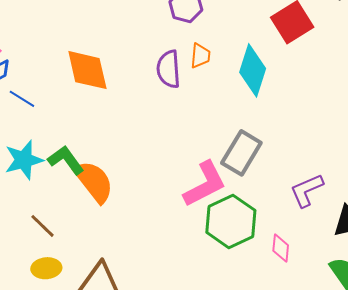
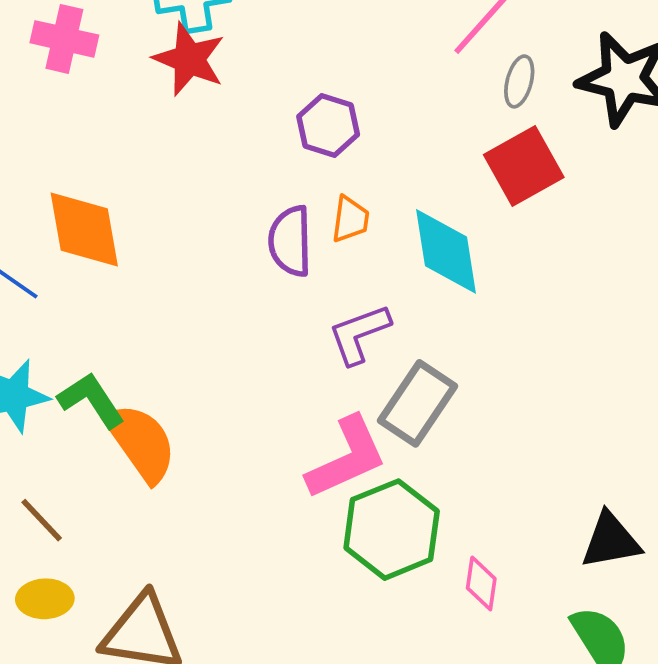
orange diamond: (87, 70) -> (84, 230), moved
cyan diamond: (253, 70) -> (446, 251), turned -30
purple L-shape: (307, 190) -> (359, 334), moved

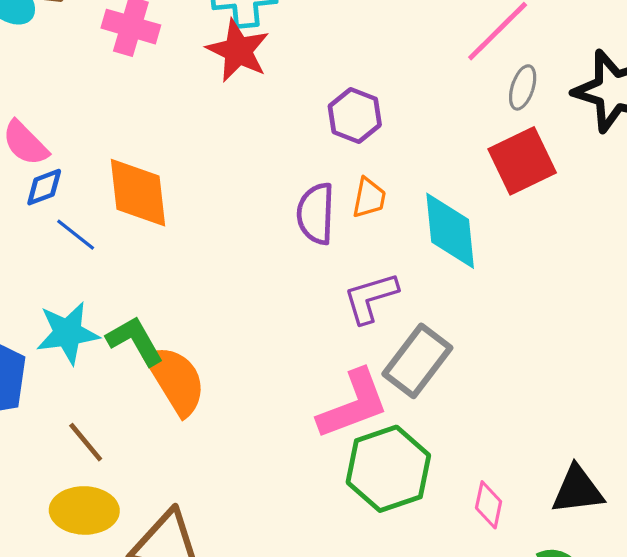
pink diamond: (481, 583) -> (489, 505), moved
yellow ellipse: (45, 599) -> (84, 510), size x1.4

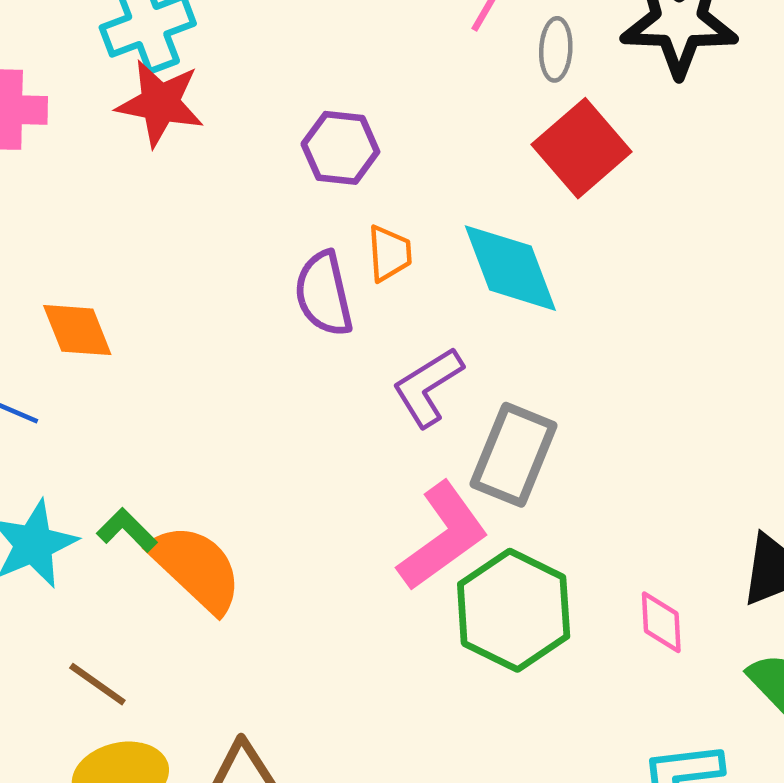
orange diamond: (138, 193) -> (77, 330), size x0.7
green L-shape: (135, 341) -> (127, 530), size x0.7

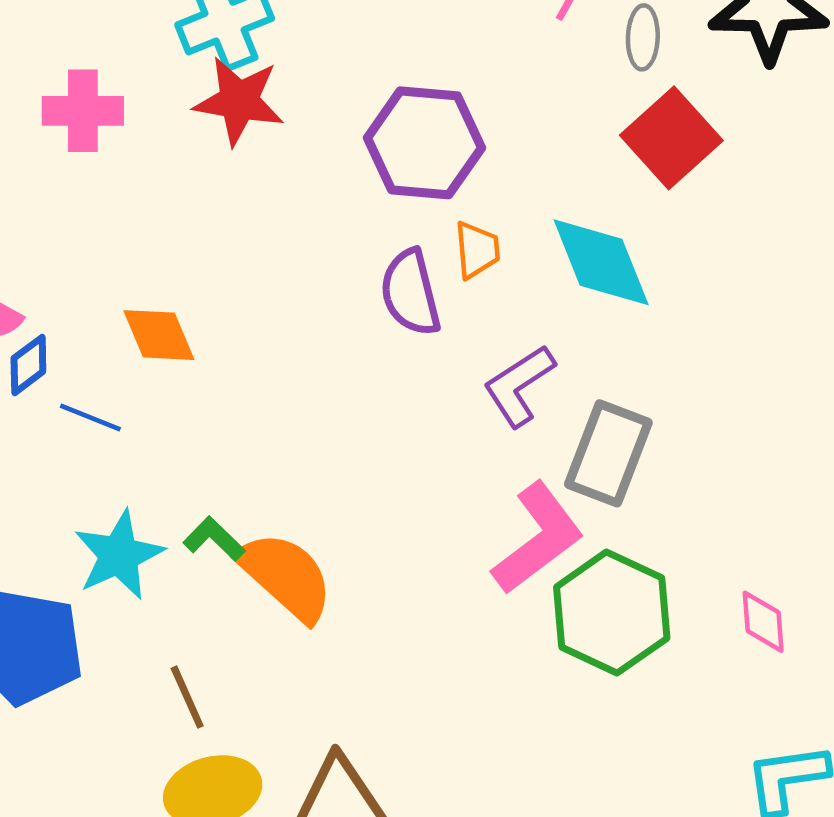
purple hexagon: (340, 148) -> (424, 143), size x1.5
brown line: (97, 684) -> (187, 697), turned 32

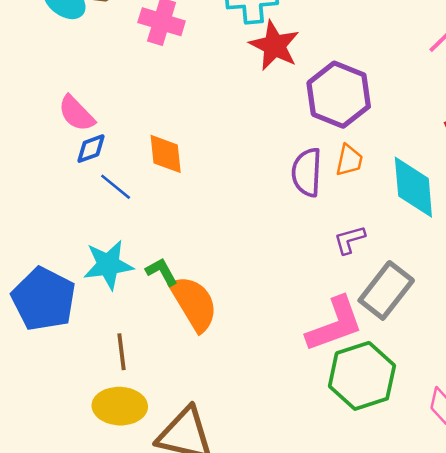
red star: (239, 101) -> (274, 46), moved
purple L-shape: (519, 386) -> (350, 240), size x0.7

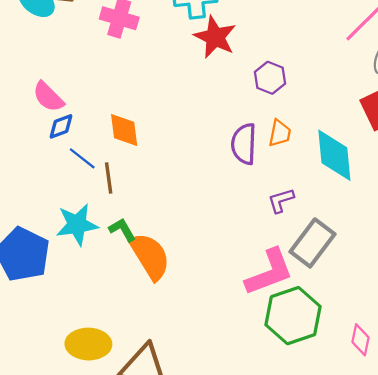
purple hexagon: (339, 95) -> (270, 78), size x0.6
brown line: (122, 352) -> (109, 178), moved

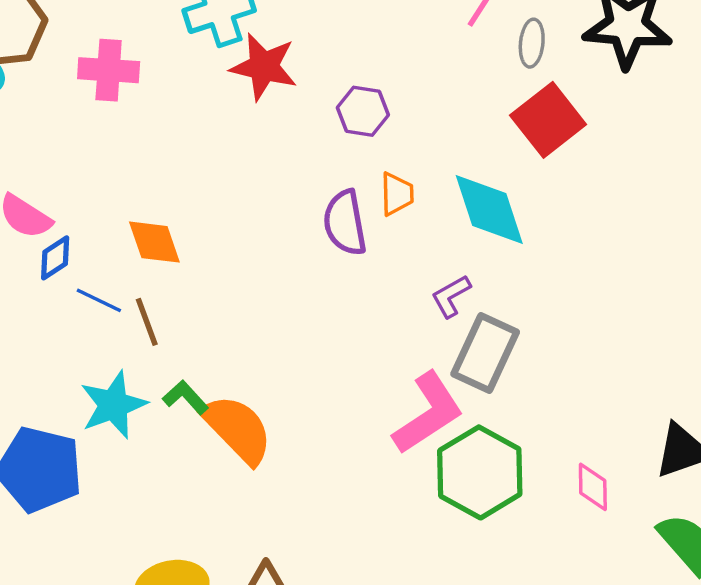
purple L-shape: (281, 200) -> (451, 296), moved

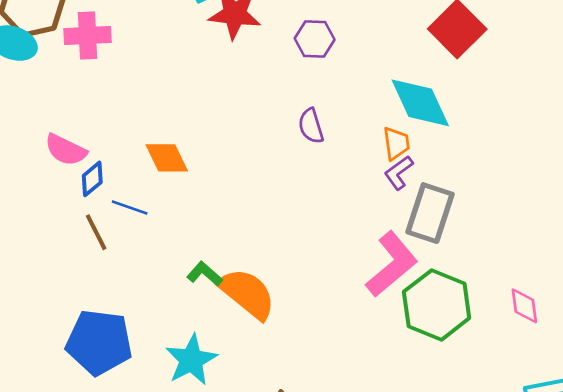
pink cross: (109, 70) -> (87, 35), moved
orange trapezoid: (397, 194) -> (396, 143), moved
purple semicircle: (345, 223) -> (311, 126), size x0.7
brown line: (147, 322) -> (96, 232), moved
cyan star: (113, 405) -> (191, 360), moved

